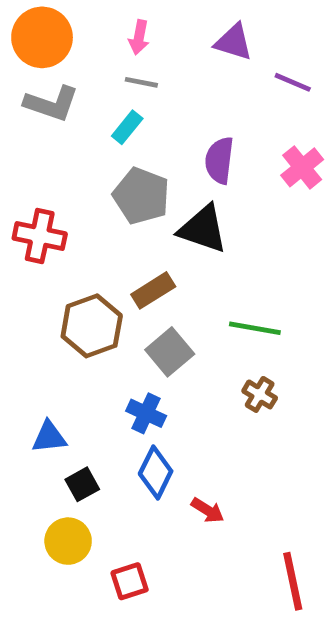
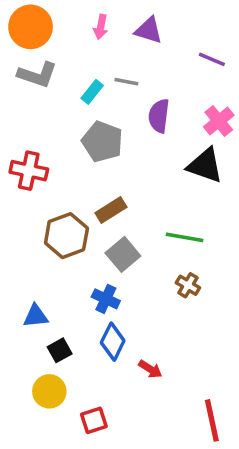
purple triangle: (234, 42) -> (149, 30), moved
gray line: (141, 82) -> (126, 82), moved
black triangle: (203, 229) -> (205, 165), moved

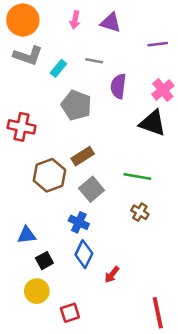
purple line: (212, 59) -> (158, 44), turned -30
cyan rectangle: (92, 92) -> (58, 68), moved
red arrow: (150, 369) -> (112, 275), turned 96

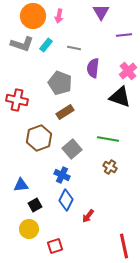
orange circle: (23, 20) -> (33, 16), moved
purple triangle: (111, 23) -> (101, 12), moved, turned 42
cyan rectangle: (58, 68) -> (46, 45), moved
brown rectangle: (83, 156) -> (65, 112), moved

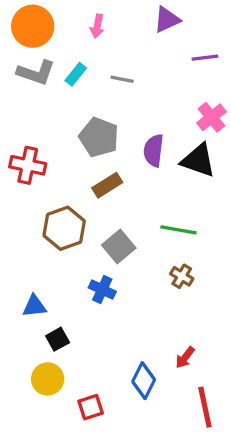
purple triangle: (101, 12) -> (167, 20), turned 36
orange circle: (33, 16) -> (33, 26), moved
purple semicircle: (93, 68) -> (154, 150), moved
blue diamond: (66, 200) -> (144, 381), moved
red arrow: (88, 216) -> (185, 357), moved

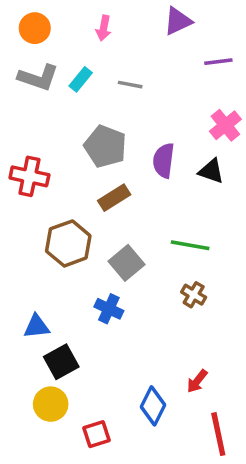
orange circle: (33, 26) -> (35, 28), size x0.7
black triangle: (198, 160) -> (211, 171), size x0.7
black square: (58, 339) -> (61, 362), size x1.4

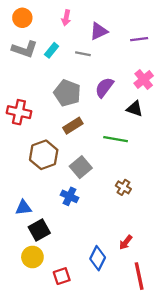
purple triangle: (178, 21) -> (99, 31), moved
purple semicircle: (164, 161) -> (104, 87), moved, turned 30
green line: (190, 245) -> (116, 139), moved

